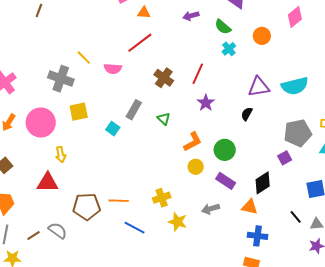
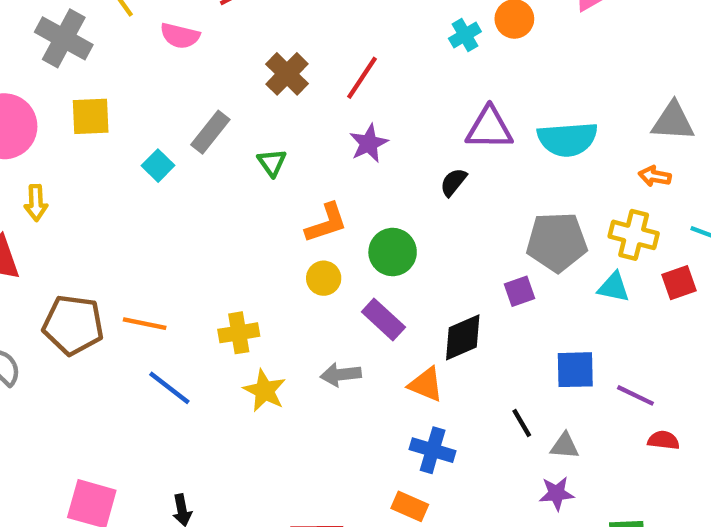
cyan cross: (229, 49) -> (465, 35), moved

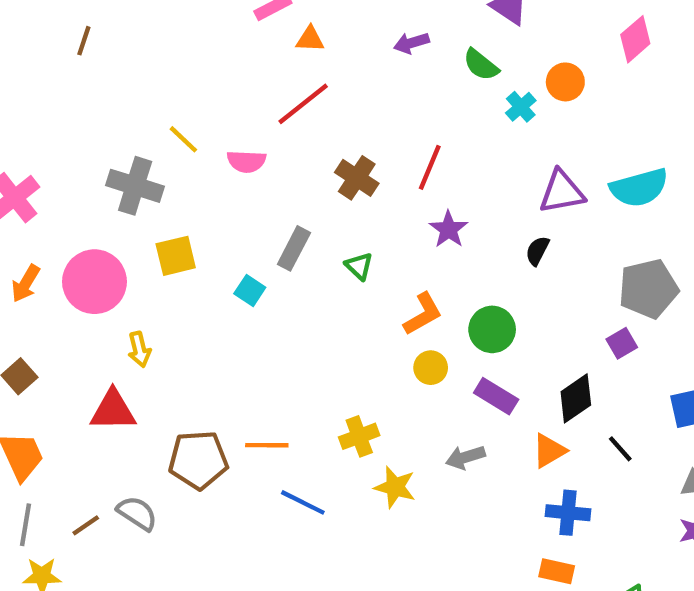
orange triangle: (426, 384) -> (549, 451), turned -42
black line: (522, 423) -> (620, 449), moved

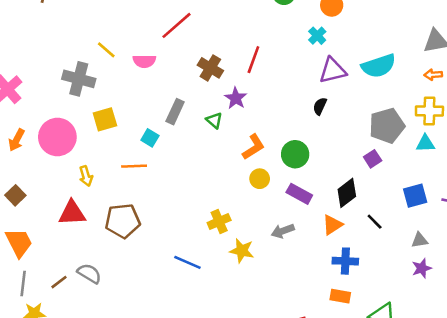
cyan cross: (521, 107) -> (317, 36), moved
purple star: (449, 229) -> (236, 98), moved
orange line: (267, 445) -> (134, 166), moved
brown pentagon: (198, 460) -> (123, 221), moved

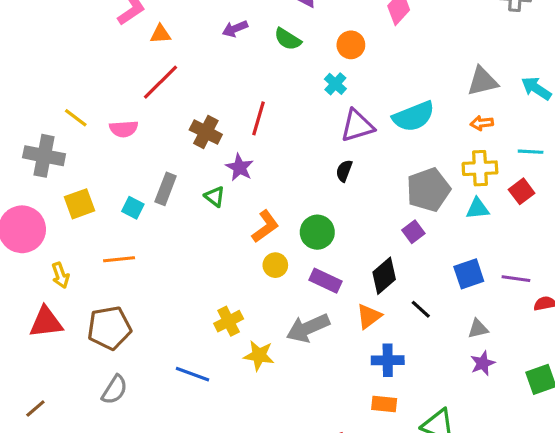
cyan square: (150, 138) -> (133, 208), moved
gray arrow: (283, 231) -> (308, 328), size x1.5
gray semicircle: (89, 273) -> (115, 390), moved, turned 95

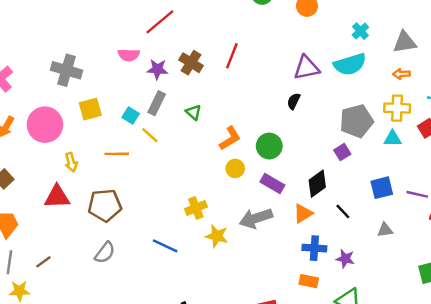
cyan cross: (335, 84) -> (360, 31), moved
yellow line: (76, 118) -> (150, 135), moved
purple star: (240, 167) -> (157, 69), moved, turned -30
purple star: (483, 363) -> (345, 259), moved, turned 30

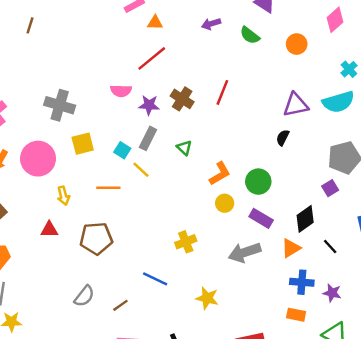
red triangle: (57, 197) -> (49, 230), size x0.7
yellow star: (217, 236) -> (207, 298), moved
gray semicircle: (105, 253) -> (84, 296), moved
brown line: (43, 262) -> (120, 305), moved

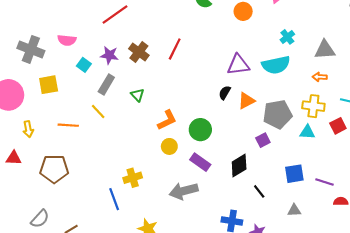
pink semicircle: (121, 91) -> (67, 40), moved
cyan square: (122, 150) -> (84, 65), moved
orange triangle: (291, 248) -> (246, 101), moved
blue line: (155, 279) -> (114, 199), moved, turned 40

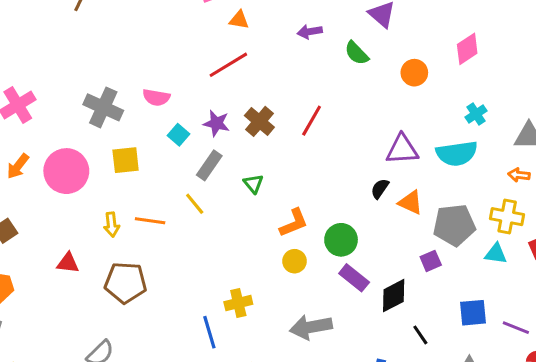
orange triangle: (246, 101) -> (411, 202), turned 48
yellow arrow: (28, 129) -> (111, 225), moved
purple rectangle: (200, 162) -> (354, 278), moved

